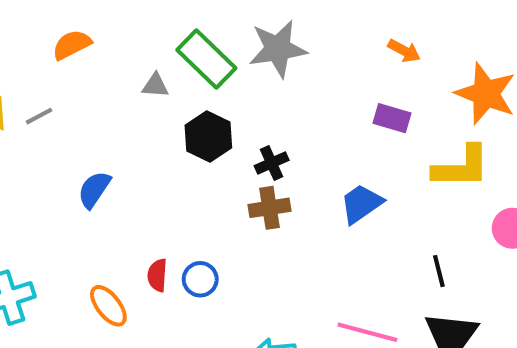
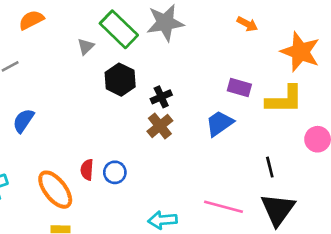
gray triangle: (155, 85) -> (86, 46), turned -48
purple rectangle: (392, 118) -> (239, 88), moved
blue semicircle: (94, 190) -> (23, 121), moved
brown cross: (270, 208) -> (160, 126), turned -30
orange ellipse: (108, 306) -> (55, 190), size x1.4

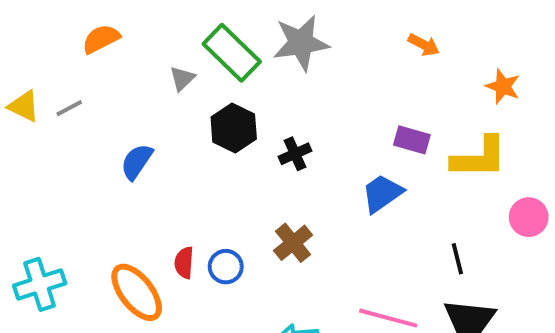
orange star: (300, 52) -> (503, 86), size x0.6
blue semicircle: (23, 121) -> (137, 162), moved
brown cross: (160, 126) -> (293, 243), moved

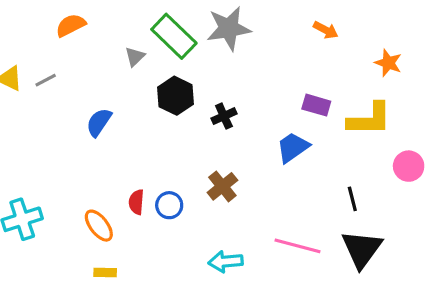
orange ellipse: (137, 292) -> (99, 226), size x0.7

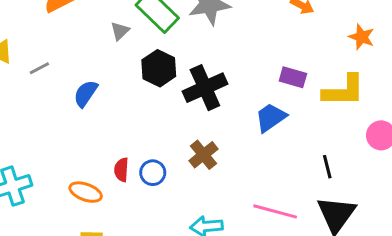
gray line: (46, 80) -> (39, 68), moved
black cross: (224, 116) -> (205, 88), size x1.8
orange ellipse: (99, 226) -> (86, 192), turned -32

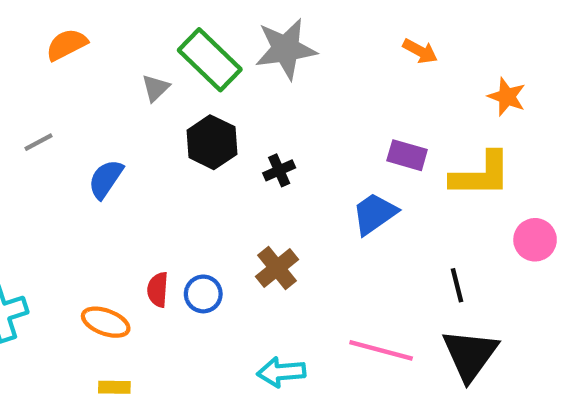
black cross: (205, 88) -> (279, 170), size x0.5

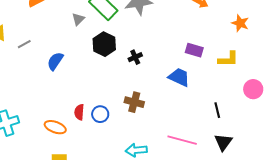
yellow L-shape: (481, 175) -> (228, 59), size x0.7
blue trapezoid: (375, 214) -> (179, 77), turned 60
brown cross: (277, 268) -> (134, 102), turned -36
black triangle: (470, 355) -> (223, 142), size x0.7

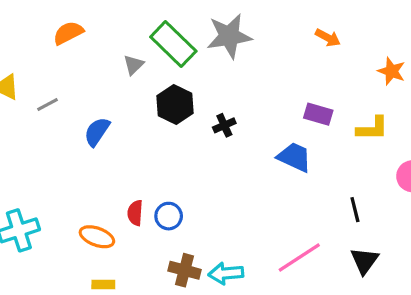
brown cross: (134, 102) -> (185, 270), moved
pink line: (182, 140) -> (299, 257), turned -48

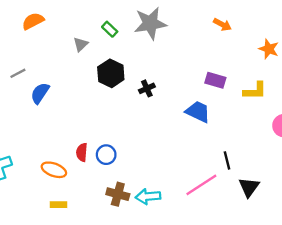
green rectangle: (173, 44) -> (110, 29), size x0.5
blue semicircle: (97, 132) -> (40, 93), moved
black line: (355, 210) -> (227, 160), moved

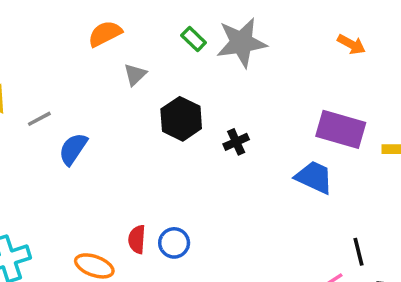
orange semicircle: (33, 21) -> (105, 34), moved
green rectangle: (110, 29) -> (194, 39), moved
purple rectangle: (215, 80) -> (341, 129), size x1.5

